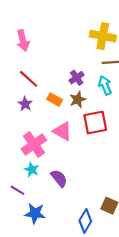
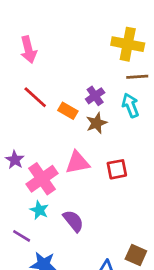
orange rectangle: (55, 100) -> (68, 111), moved
purple star: (25, 104) -> (15, 160), moved
red square: (95, 123) -> (117, 169), moved, size x0.7
pink triangle: (62, 131) -> (77, 162), turned -40

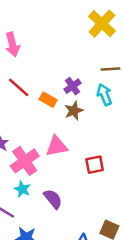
yellow cross: (128, 44) -> (102, 24), moved, turned 32
red square: (117, 169) -> (95, 165), moved

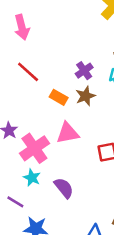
orange rectangle: (48, 100) -> (59, 97), moved

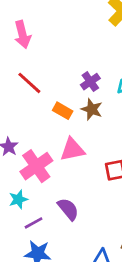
brown star: (85, 96) -> (92, 109), turned -30
cyan star: (32, 178) -> (18, 199), moved, turned 30
purple line: (15, 202) -> (34, 223), moved, turned -60

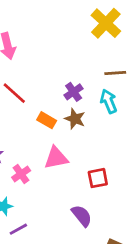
pink cross: (36, 166) -> (21, 174), size x0.6
purple semicircle: (68, 209) -> (82, 216), moved

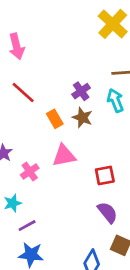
orange rectangle: (47, 120) -> (55, 119), turned 30
purple semicircle: (82, 216) -> (107, 212), moved

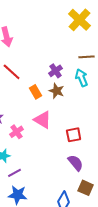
pink triangle: (64, 156) -> (43, 120), turned 42

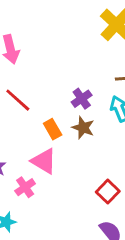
pink triangle: (43, 120) -> (44, 161), moved
red square: (74, 135) -> (108, 192), turned -35

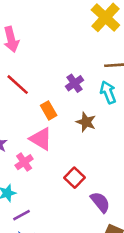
brown star: (83, 128) -> (86, 122), moved
red square: (108, 192) -> (74, 178), moved

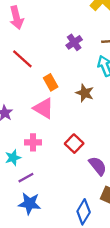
purple cross: (74, 83) -> (74, 42), moved
pink cross: (24, 162) -> (33, 142), moved, turned 35

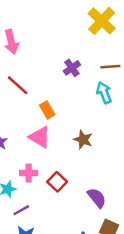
brown star: (85, 93) -> (83, 140), moved
red square: (74, 144) -> (57, 182), moved

